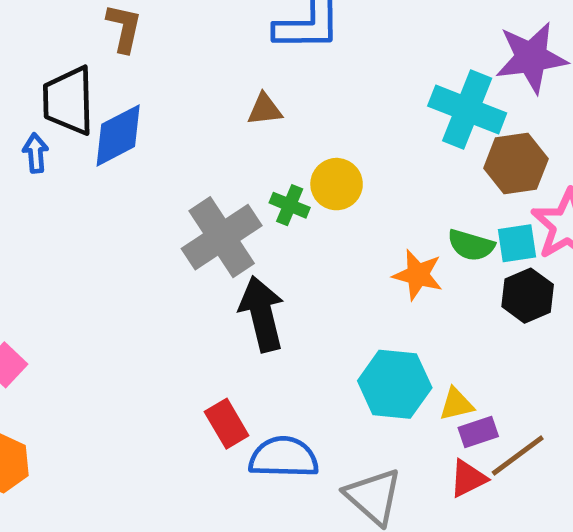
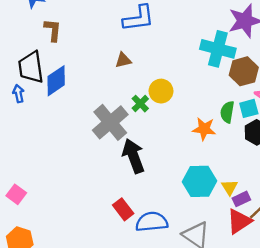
green cross: (290, 205) -> (140, 104), turned 30
green semicircle: (471, 245) -> (227, 112), turned 90
yellow triangle: (456, 404) -> (230, 187), turned -42
red triangle: (468, 479) -> (239, 221), size x1.4

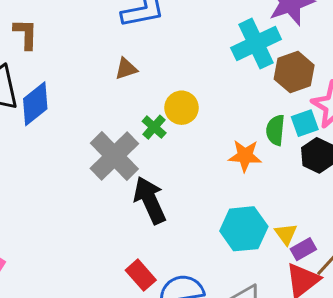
cyan cross: (218, 49) -> (256, 44), turned -36

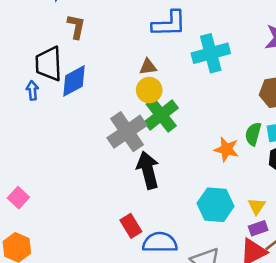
cyan cross: (256, 44) -> (211, 53), moved
yellow circle: (182, 108) -> (149, 90), moved
green cross: (154, 127) -> (161, 115), size x1.8
yellow triangle: (286, 234) -> (257, 206), moved

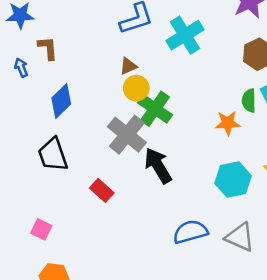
black trapezoid: (49, 64) -> (53, 155), moved
blue arrow: (32, 90) -> (21, 68), moved
red rectangle: (131, 226) -> (102, 190), moved

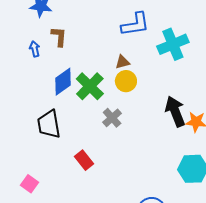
green cross: (155, 109) -> (90, 86), moved
gray cross: (127, 135) -> (112, 118), size x0.6
black arrow: (158, 166) -> (175, 111), moved

